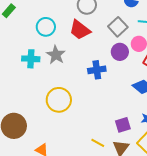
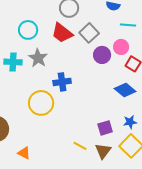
gray square: (118, 27) -> (89, 33), moved
blue cross: (97, 70) -> (62, 82), moved

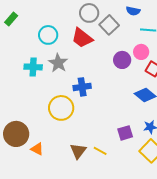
gray square: (89, 33) -> (109, 25), moved
brown triangle: (103, 151) -> (78, 151), moved
orange triangle: (24, 153) -> (37, 149), moved

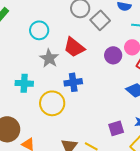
red trapezoid: (82, 38) -> (74, 47), moved
cyan cross: (33, 67) -> (24, 83), moved

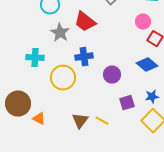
purple circle: (113, 55) -> (112, 75), moved

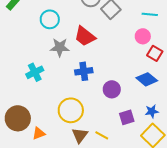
gray star: (60, 33) -> (60, 47), turned -30
cyan cross: (35, 58) -> (35, 72), turned -30
yellow circle: (63, 78) -> (71, 110), moved
orange triangle: (39, 119) -> (39, 133), turned -48

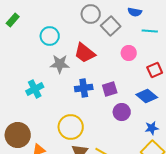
pink circle: (143, 36) -> (129, 53), moved
red square: (155, 53) -> (155, 70), turned 35
purple circle: (112, 89) -> (122, 112), moved
purple square: (127, 117) -> (110, 89), moved

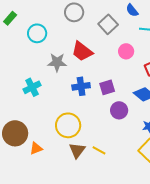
blue semicircle: (135, 12) -> (132, 10), turned 40
gray circle: (91, 14) -> (74, 12), moved
cyan circle: (50, 36) -> (37, 33), moved

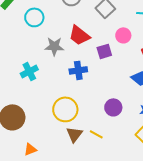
purple square: (107, 87) -> (104, 51), moved
purple circle: (119, 110) -> (113, 107), moved
orange triangle: (36, 148) -> (30, 149), moved

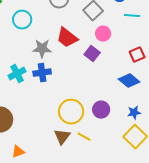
pink circle: (123, 35) -> (103, 34), moved
purple square: (104, 51) -> (92, 54), turned -35
blue cross: (78, 70) -> (42, 73), moved
yellow circle: (65, 109) -> (71, 112), moved

